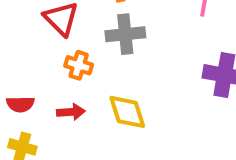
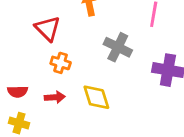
gray cross: (125, 34) -> (118, 47), moved, turned 32

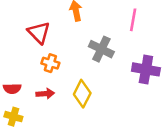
yellow diamond: (96, 97) -> (82, 94), turned 44

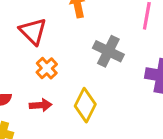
orange cross: (50, 63) -> (47, 68), turned 30

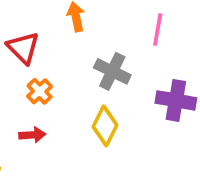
yellow diamond: (85, 105) -> (105, 126), moved

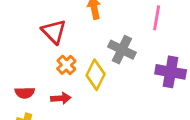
yellow diamond: (105, 126) -> (96, 75), moved

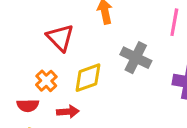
orange cross: (66, 65) -> (46, 81), moved
yellow diamond: (96, 75) -> (88, 78), moved, turned 44

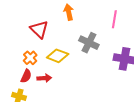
yellow diamond: (88, 78) -> (58, 56), turned 40
red semicircle: (28, 105) -> (26, 76), moved, turned -64

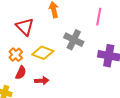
red semicircle: (26, 76) -> (21, 73), moved
red arrow: (44, 78) -> (42, 81), moved

